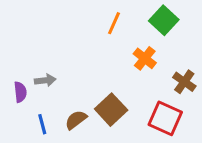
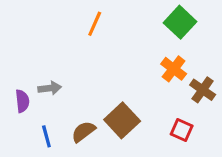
orange line: (114, 23) -> (95, 24), moved
orange cross: (145, 58) -> (174, 69), moved
red square: (165, 118) -> (182, 130), size x0.6

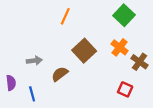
purple semicircle: (22, 101) -> (11, 83), moved
brown square: (122, 120) -> (84, 51), moved
brown semicircle: (83, 132) -> (60, 74), moved

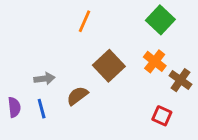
blue line: (32, 94) -> (42, 109), moved

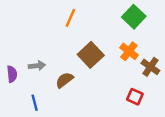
purple semicircle: (14, 107) -> (12, 74), moved
blue line: (42, 109) -> (35, 103), moved

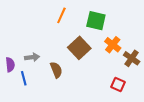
green square: (134, 17) -> (96, 21), moved, turned -30
brown semicircle: (64, 80) -> (56, 70), turned 105
blue line: (35, 103) -> (24, 78), moved

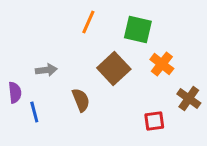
gray arrow: (32, 57) -> (46, 70), moved
brown cross: (132, 58) -> (189, 98), moved
red square: (118, 85) -> (154, 121), moved, turned -32

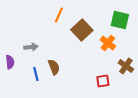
green square: (138, 30) -> (120, 20), moved
brown square: (114, 69) -> (82, 30), moved
blue line: (34, 112) -> (36, 74), moved

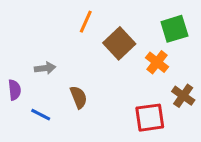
green square: (120, 20) -> (174, 29), turned -30
blue line: (36, 74) -> (41, 115), moved, turned -48
red square: (103, 81) -> (150, 118), size x1.5

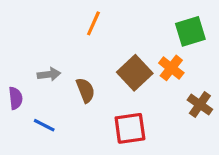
brown square: (119, 43) -> (135, 73), moved
brown semicircle: (79, 97) -> (85, 90), moved
red square: (150, 118) -> (130, 128), moved

